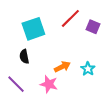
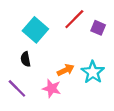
cyan square: (33, 29) -> (35, 30), turned -30
cyan star: (88, 69) -> (93, 72), size x1.5

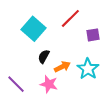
purple square: (98, 28) -> (93, 35), moved, turned -32
black semicircle: (26, 59) -> (44, 56), moved, turned 40

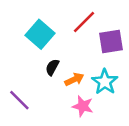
purple square: (93, 35) -> (111, 41), size x1.5
pink star: (49, 84) -> (83, 106), moved

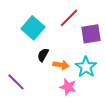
orange arrow: (74, 79) -> (61, 65), turned 35

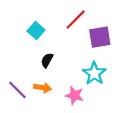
cyan square: (33, 28) -> (36, 31), size x0.7
orange arrow: (61, 65) -> (43, 88), moved

